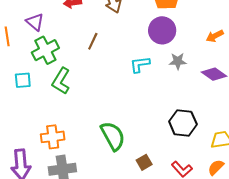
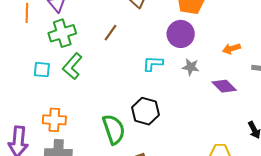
cyan square: (23, 80) -> (42, 70), moved
black hexagon: (183, 123) -> (146, 111), moved

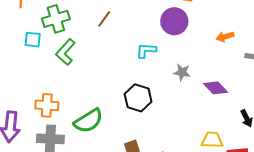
gray star: (191, 67) -> (182, 72), moved
cyan square: (42, 70) -> (33, 40), moved
purple diamond: (224, 86) -> (216, 88), moved
green semicircle: (114, 129) -> (88, 121), moved, turned 76

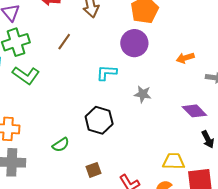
green L-shape: (65, 52) -> (26, 75), turned -96
purple diamond: (216, 88) -> (194, 111), moved
green semicircle: (88, 121) -> (61, 145), moved, size x0.6

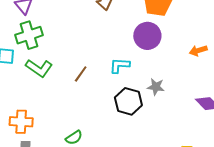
brown line: (64, 42) -> (81, 74), moved
black hexagon: (99, 120) -> (128, 101), moved

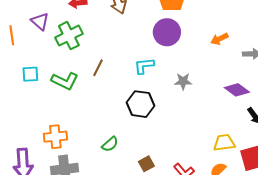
green cross: (29, 35) -> (69, 36), moved
brown line: (81, 74) -> (98, 68), moved
black hexagon: (128, 101) -> (140, 104), moved

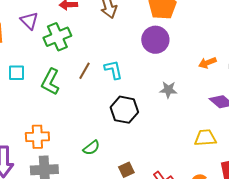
orange arrow: (219, 39) -> (207, 63), moved
cyan L-shape: (144, 66) -> (113, 70), moved, turned 80
green L-shape: (65, 81) -> (50, 82), turned 88
yellow trapezoid: (224, 143) -> (205, 138), moved

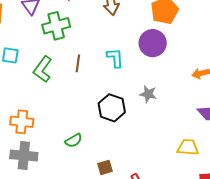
cyan L-shape: (113, 70) -> (115, 58), moved
brown line: (84, 71) -> (78, 63), turned -30
gray star: (168, 90) -> (148, 94), moved

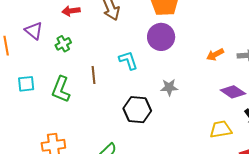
green cross: (56, 26) -> (63, 44), size x0.6

